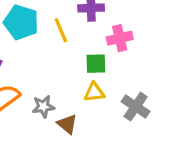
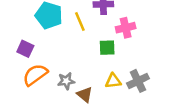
yellow triangle: (94, 92) -> (113, 81), moved
gray cross: (136, 107) -> (138, 81), turned 30

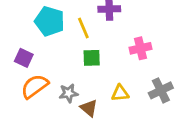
pink cross: (126, 28) -> (140, 48), moved
green square: (107, 48) -> (92, 58), moved
gray cross: (138, 81) -> (161, 90), moved

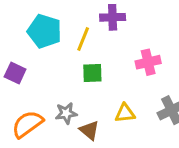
yellow line: (83, 28) -> (83, 39), turned 45
orange semicircle: (35, 86) -> (27, 124), moved

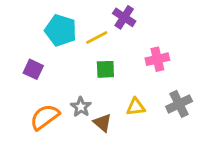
purple cross: (113, 17) -> (124, 17), turned 35
yellow line: (83, 39) -> (97, 38), turned 40
gray star: (66, 113) -> (81, 107), turned -30

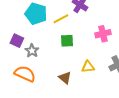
gray star: (81, 107) -> (32, 51), moved
orange semicircle: (45, 117) -> (25, 74), turned 60

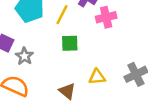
yellow line: (61, 19) -> (62, 15), turned -35
pink cross: (103, 34) -> (106, 17), moved

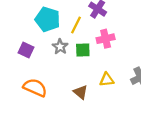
pink cross: (106, 17) -> (106, 39), moved
gray star: (24, 56) -> (60, 47), moved

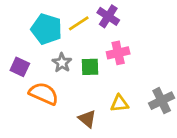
yellow line: (76, 25) -> (79, 23), moved, turned 30
orange semicircle: (35, 88) -> (44, 94), moved

